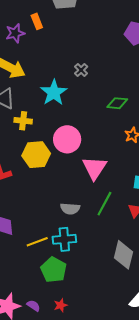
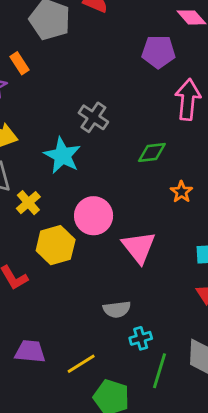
gray cross: (81, 70) -> (93, 117), size x1.5
yellow cross: (23, 121) -> (28, 203), turned -36
green line: (104, 204) -> (159, 371), moved
cyan cross: (64, 239) -> (141, 338), moved, size x0.7

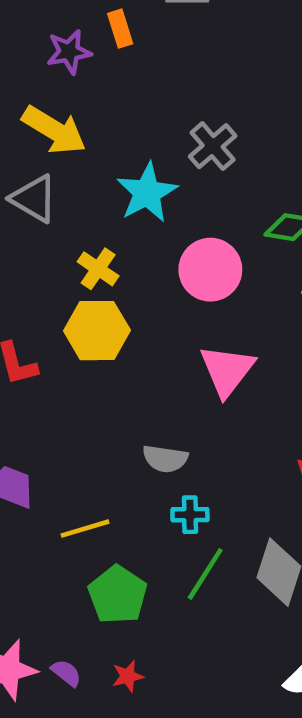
yellow cross: (28, 203) -> (98, 269), moved, turned -30
pink circle: (94, 216) -> (210, 270), moved

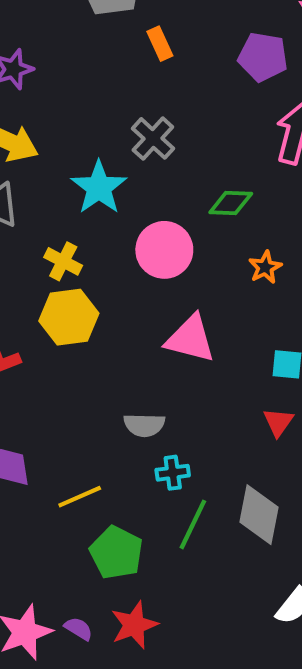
orange rectangle: (120, 29) -> (160, 44), moved
pink triangle: (227, 370) -> (190, 339), turned -46
red star: (128, 676) -> (134, 625), size x1.6

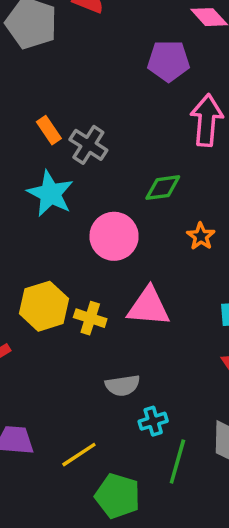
orange rectangle: (160, 44) -> (49, 130), moved
yellow cross: (63, 261) -> (90, 318), moved

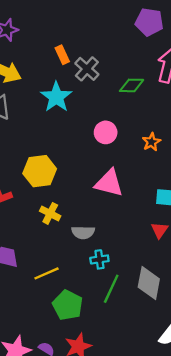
green diamond: (163, 188) -> (132, 85), moved
pink circle: (114, 236) -> (106, 132), moved, size x0.7
yellow cross: (90, 318) -> (50, 213), moved

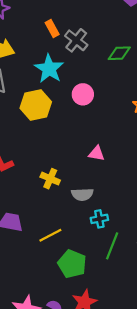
pink circle: (106, 132) -> (83, 94), moved
yellow hexagon: (40, 171) -> (36, 105), moved
pink triangle: (109, 183) -> (96, 154), moved, size x0.6

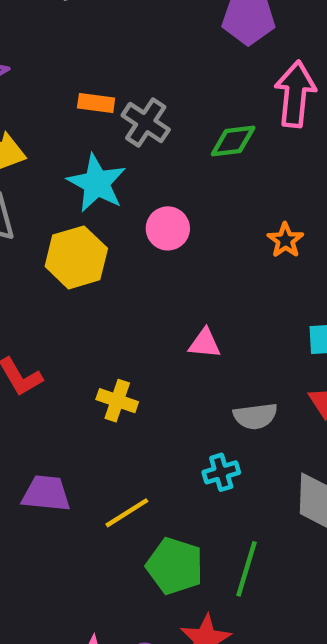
orange rectangle: (52, 28) -> (96, 103), turned -49
gray semicircle: (82, 194) -> (255, 416), moved
green line: (112, 246) -> (246, 569), moved

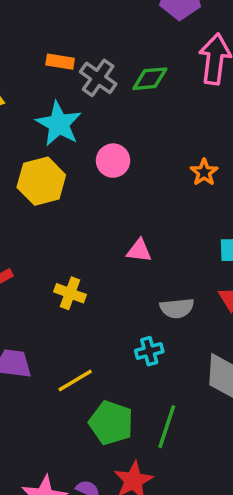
green diamond: (233, 141) -> (150, 79), moved

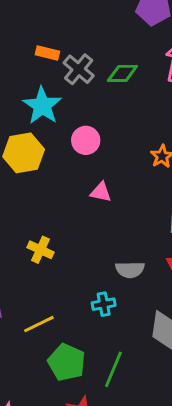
pink triangle: (139, 251) -> (101, 192), moved

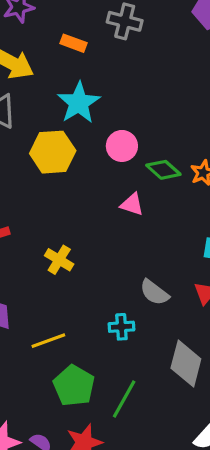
orange rectangle: (47, 53) -> (73, 43), moved
gray cross: (79, 69) -> (125, 21), moved, turned -32
green diamond: (122, 73) -> (163, 170), moved, turned 36
gray semicircle: (130, 270) -> (154, 292), turned 32

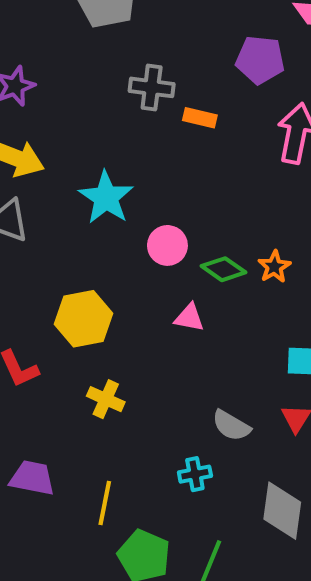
orange rectangle: (73, 43) -> (200, 118), moved
yellow hexagon: (53, 152) -> (84, 319), moved
yellow line: (48, 341) -> (105, 503), turned -52

